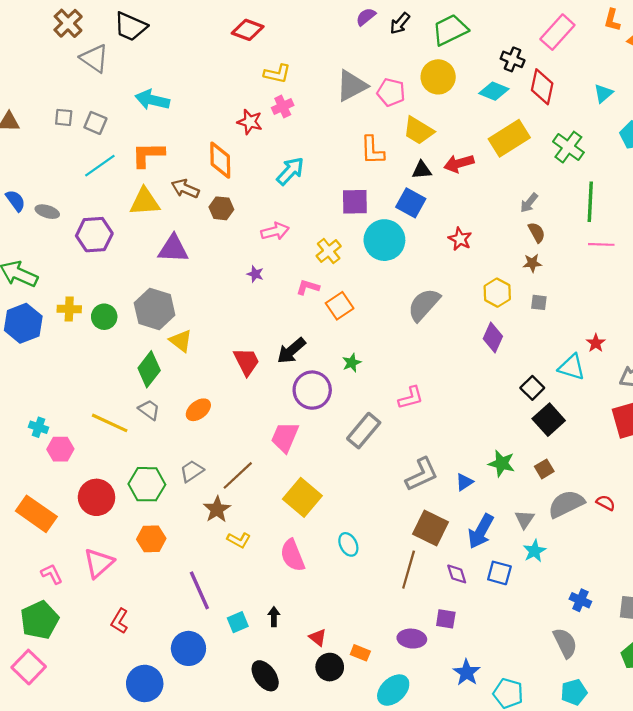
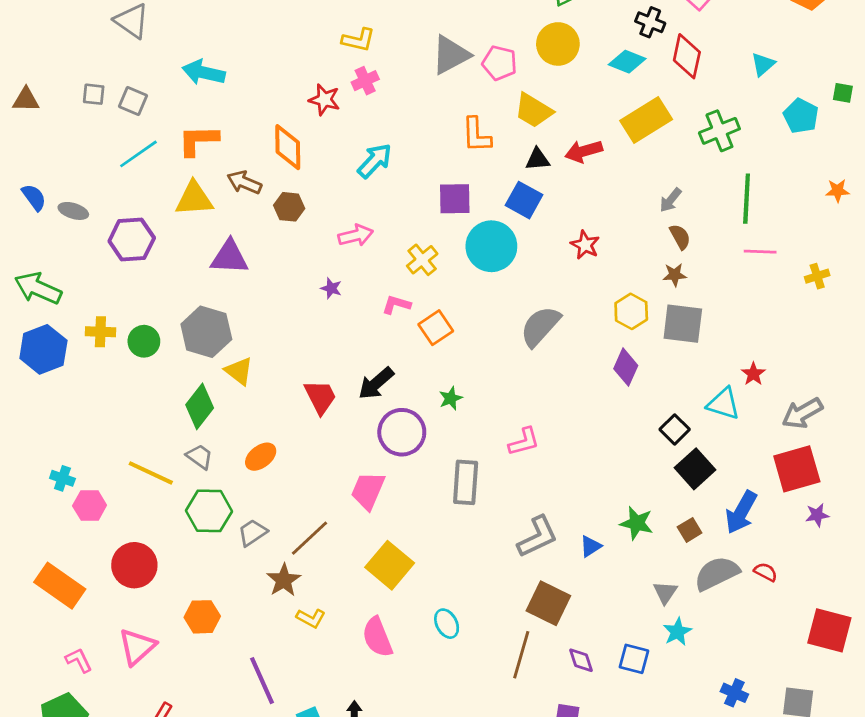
green cross: (568, 147) -> (719, 131), turned 32
gray square: (539, 302) -> (683, 324), size x2.0
gray rectangle: (364, 431) -> (466, 482), turned -36
green hexagon: (147, 484) -> (209, 511), moved
blue arrow: (481, 531) -> (741, 512), moved

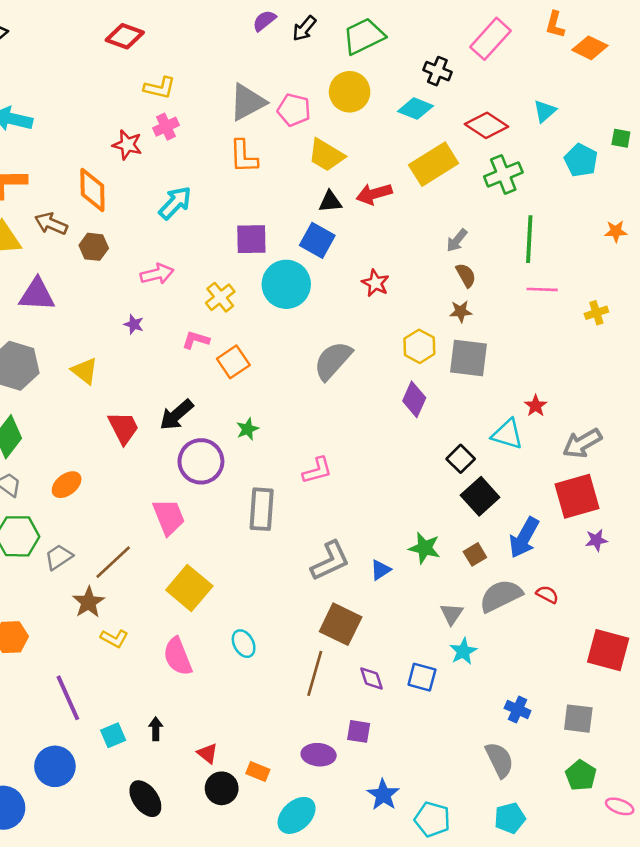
red diamond: (687, 56) -> (487, 125), moved, turned -69
orange L-shape: (476, 135) -> (244, 156), moved
yellow triangle: (239, 371) -> (85, 371), moved
pink trapezoid: (368, 491) -> (169, 517), turned 135

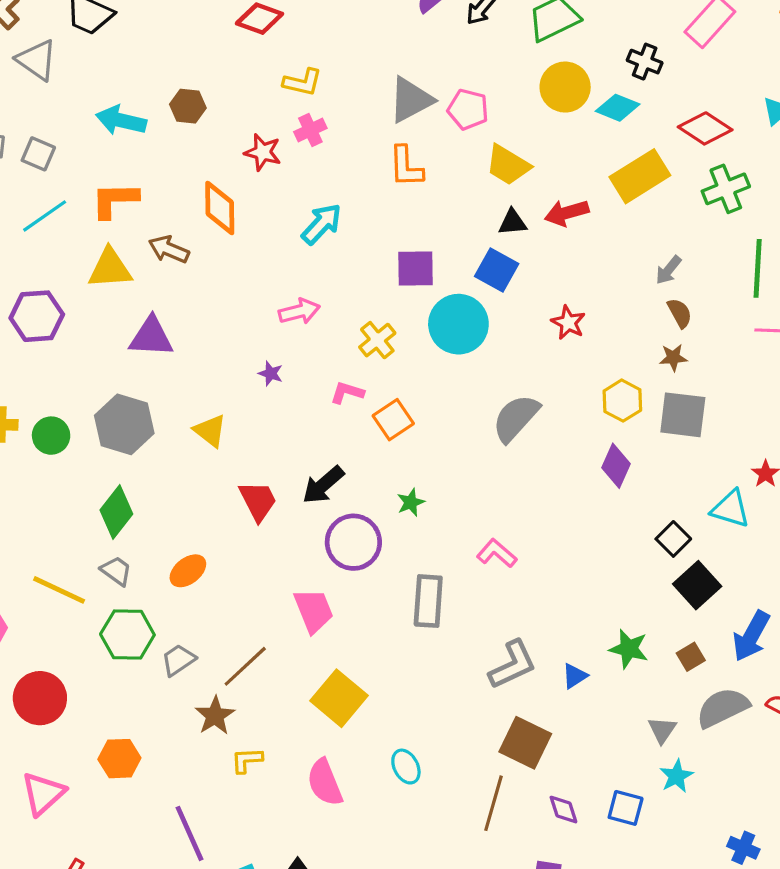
yellow circle: (350, 92) -> (565, 87), moved
brown hexagon: (94, 247) -> (188, 106), moved
pink L-shape: (317, 470) -> (497, 553), turned -124
yellow L-shape: (114, 638) -> (247, 760), turned 148

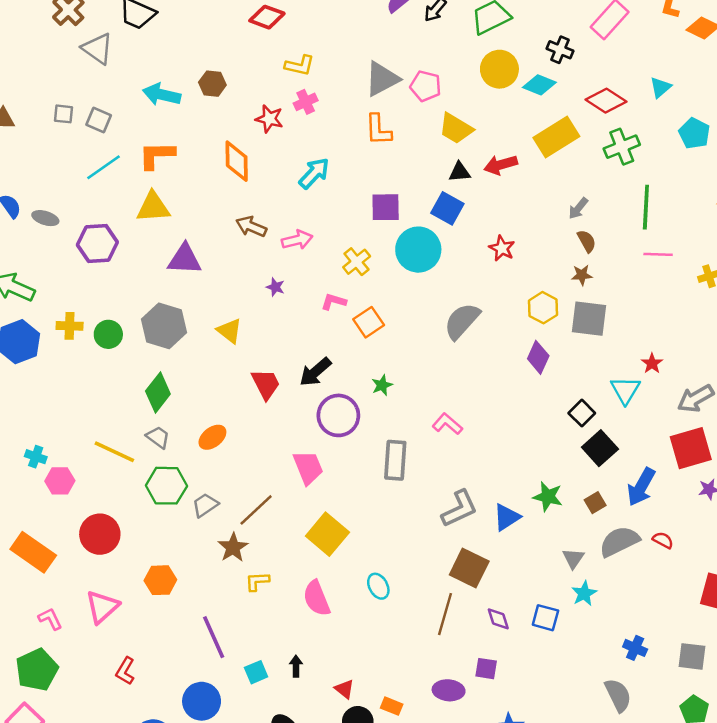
brown arrow: (169, 249) -> (251, 227), moved
cyan triangle: (731, 509) -> (625, 390), turned 44
blue triangle: (575, 676) -> (507, 517), size x1.4

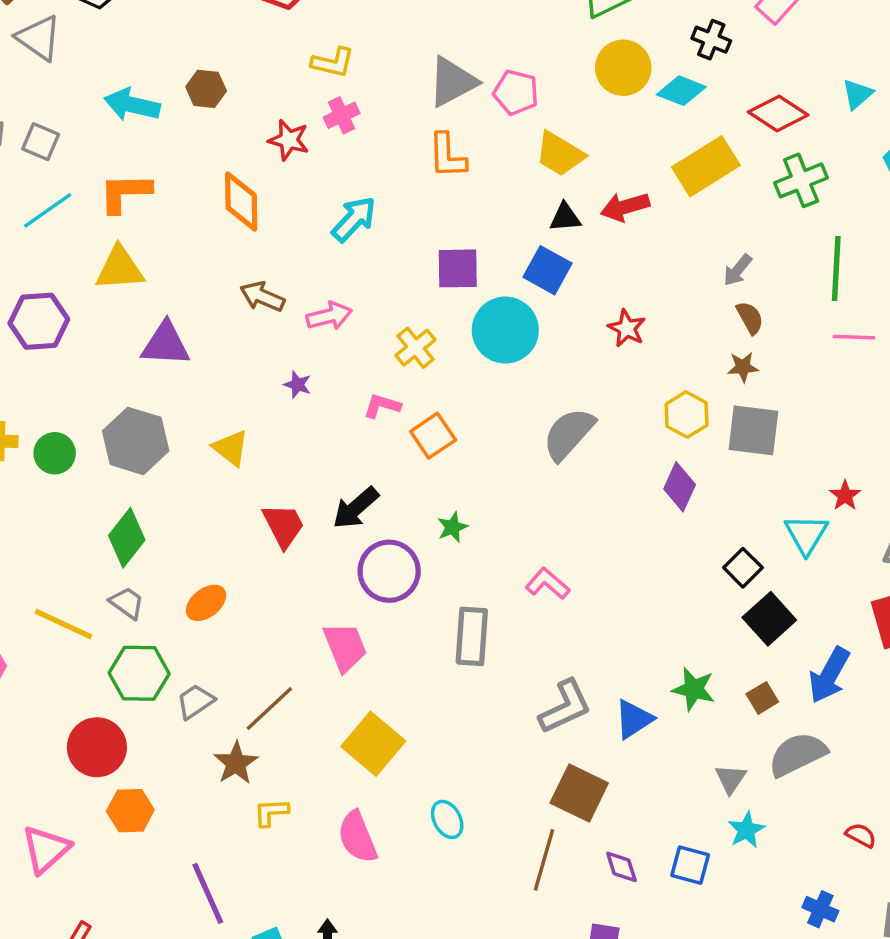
red circle: (100, 534) -> (97, 747), moved
red semicircle: (663, 540) -> (861, 835), moved

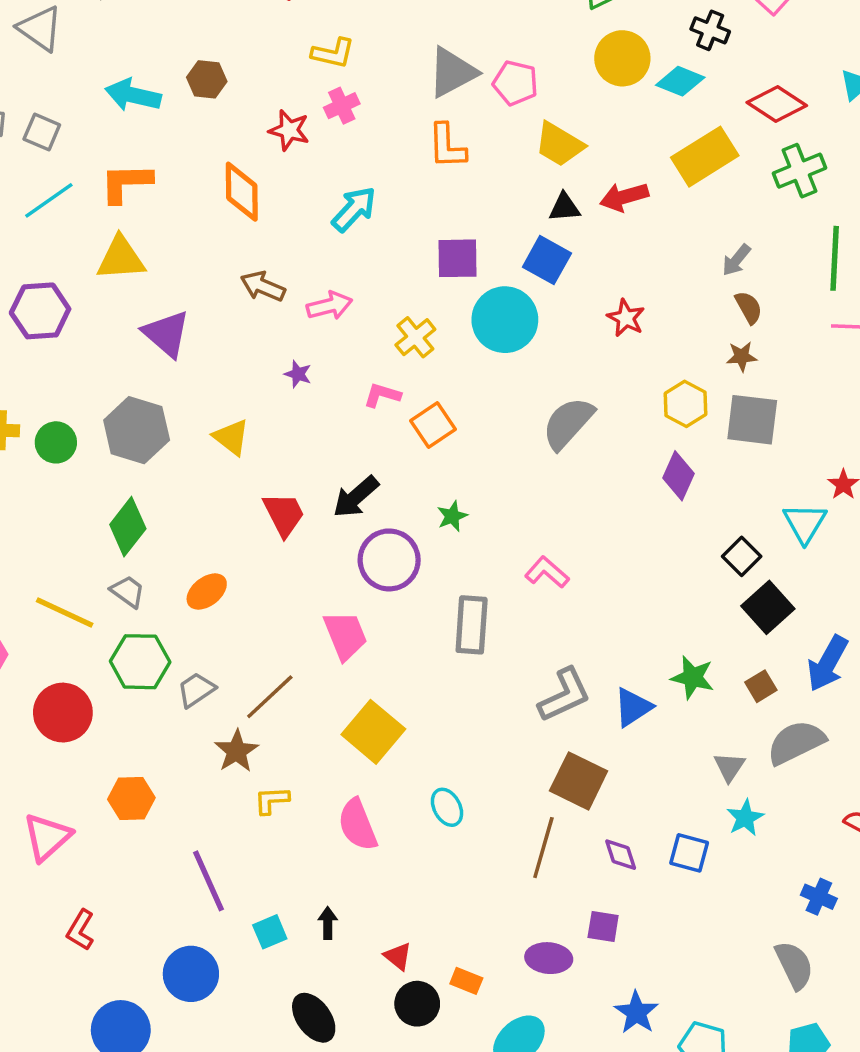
purple triangle: (166, 344) -> (166, 334), turned 38
red circle: (97, 747) -> (63, 713), moved

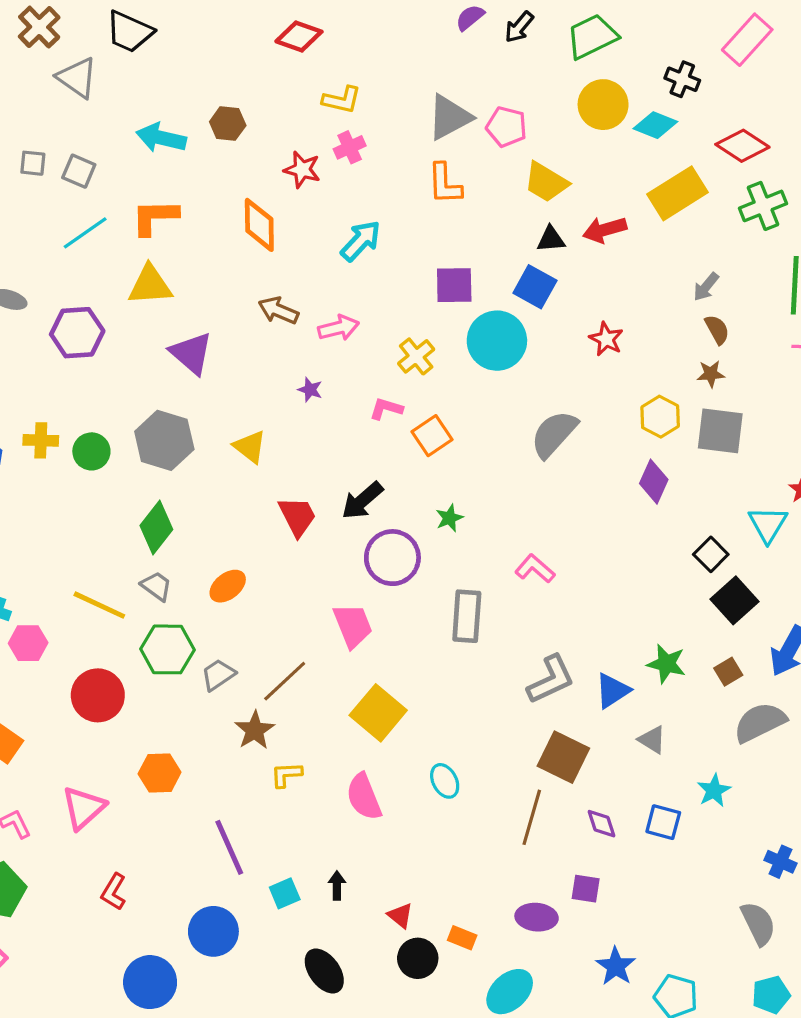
gray triangle: (729, 767) -> (652, 740), moved, turned -32

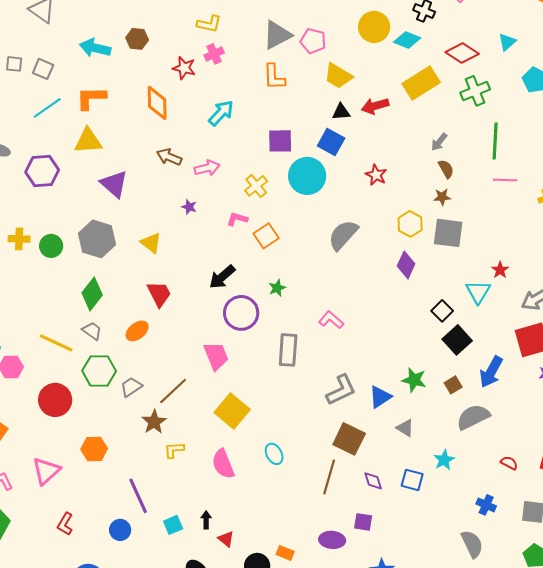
red trapezoid: (297, 516) -> (159, 294), moved
red triangle: (400, 916) -> (226, 539), moved
blue circle: (213, 931) -> (120, 530), moved, size x0.7

